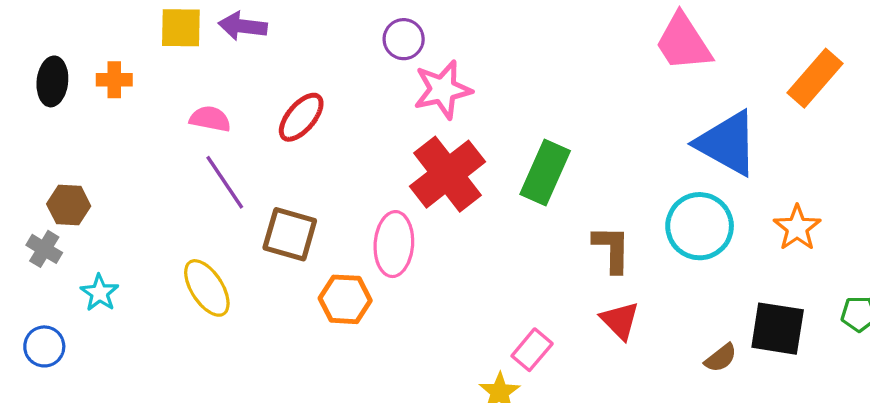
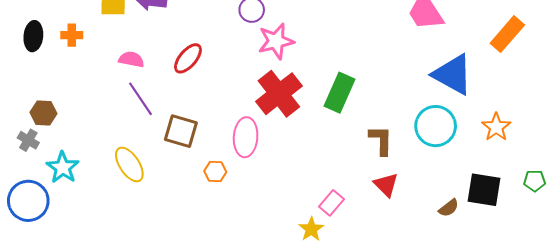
cyan star: (100, 293) -> (63, 167), size x1.4
orange hexagon: (345, 299) -> (215, 172), size x0.7
blue circle: (44, 346) -> (28, 201), size x1.6

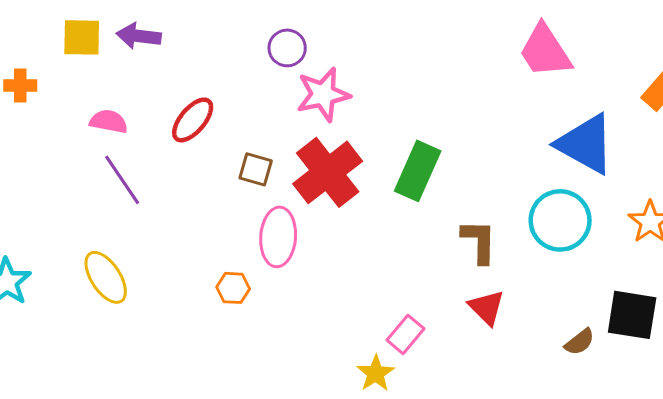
brown square: (181, 131) -> (256, 169), moved, size x0.7

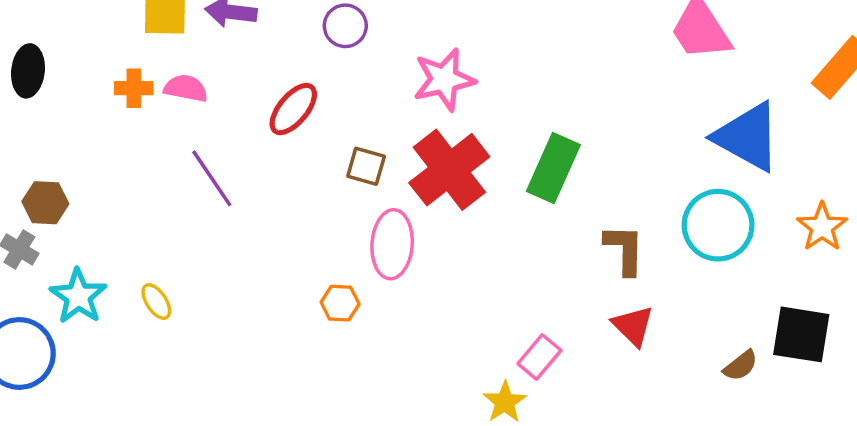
purple circle: (287, 48) -> (345, 26), moved
orange cross: (20, 85) -> (134, 88), moved
pink semicircle: (109, 121) -> (186, 88), moved
yellow ellipse: (106, 277) -> (156, 301), moved, size x0.6

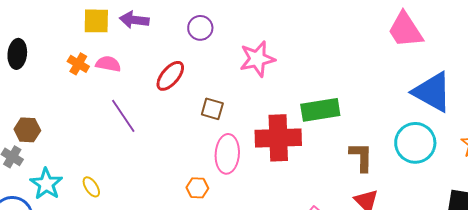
orange cross: (134, 88) -> (78, 64), turned 30
green rectangle: (553, 168) -> (320, 110), turned 57
red cross: (449, 170) -> (278, 138), moved, turned 36

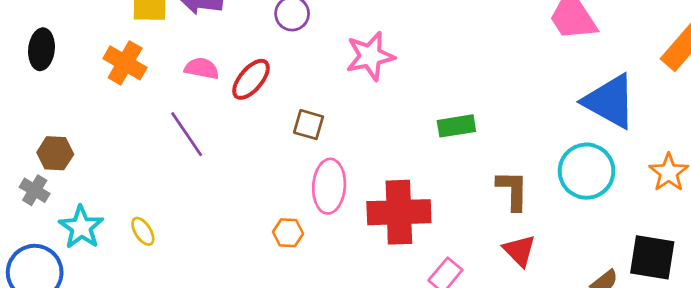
orange cross: (78, 64) -> (125, 63), size x1.4
pink semicircle: (108, 64) -> (202, 68), moved
green rectangle: (320, 110) -> (456, 126), size x0.7
red cross: (278, 138) -> (399, 212), moved

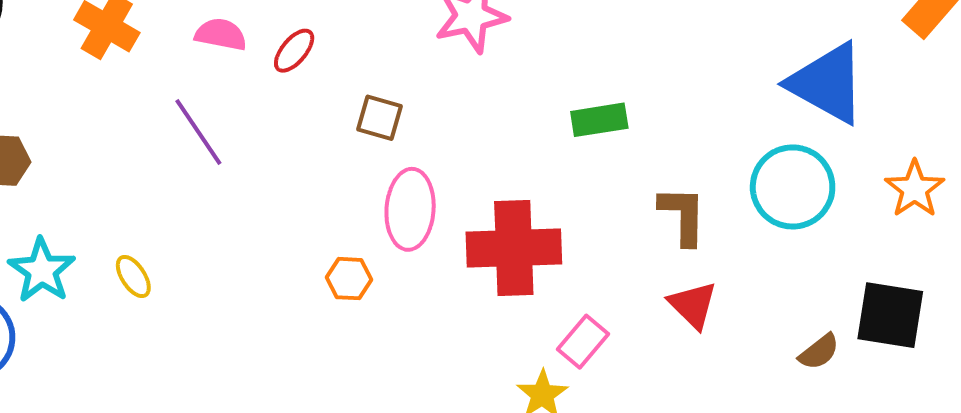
red ellipse: (251, 79) -> (294, 51), size x0.7

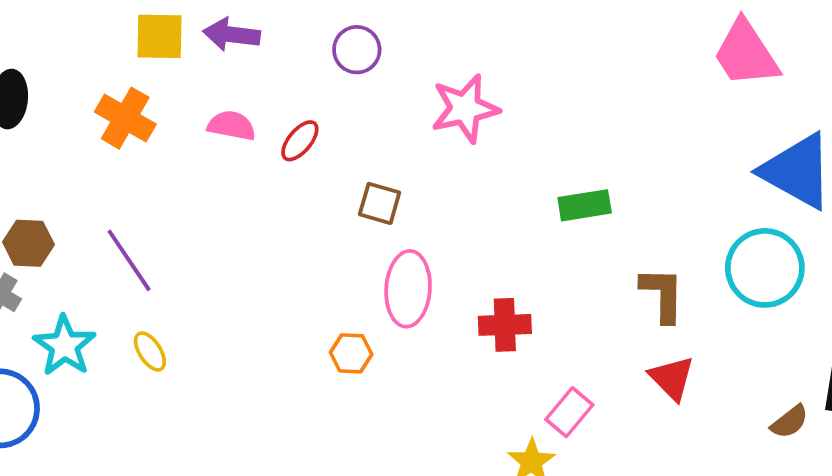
purple line: (198, 132) -> (129, 260), moved
red cross: (514, 248) -> (505, 325), size x0.6

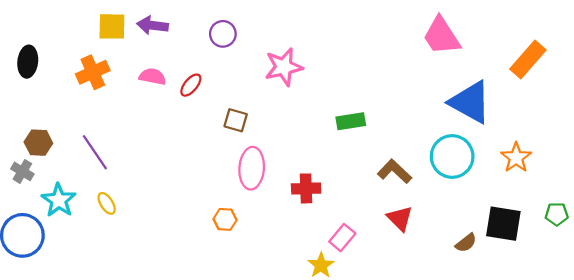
orange cross: (125, 118) -> (93, 72), turned 36
brown L-shape: (662, 295) -> (395, 171), turned -48
orange hexagon: (351, 353) -> (225, 219), moved

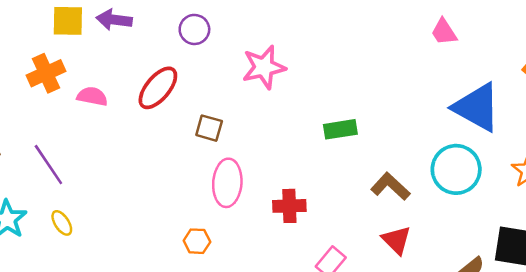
pink trapezoid: (441, 36) -> (444, 32), size x0.6
pink semicircle: (152, 77) -> (92, 96), moved
red ellipse: (191, 85) -> (158, 88), size x1.6

